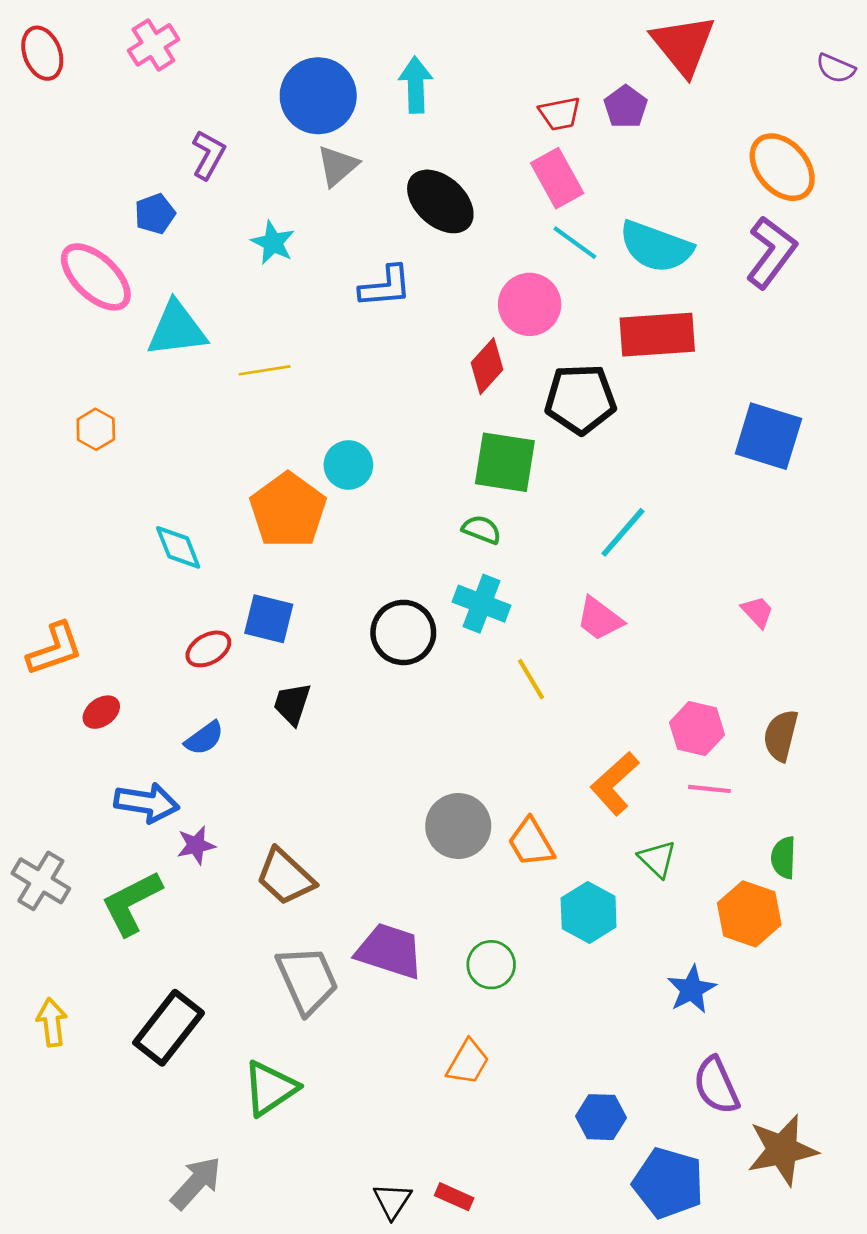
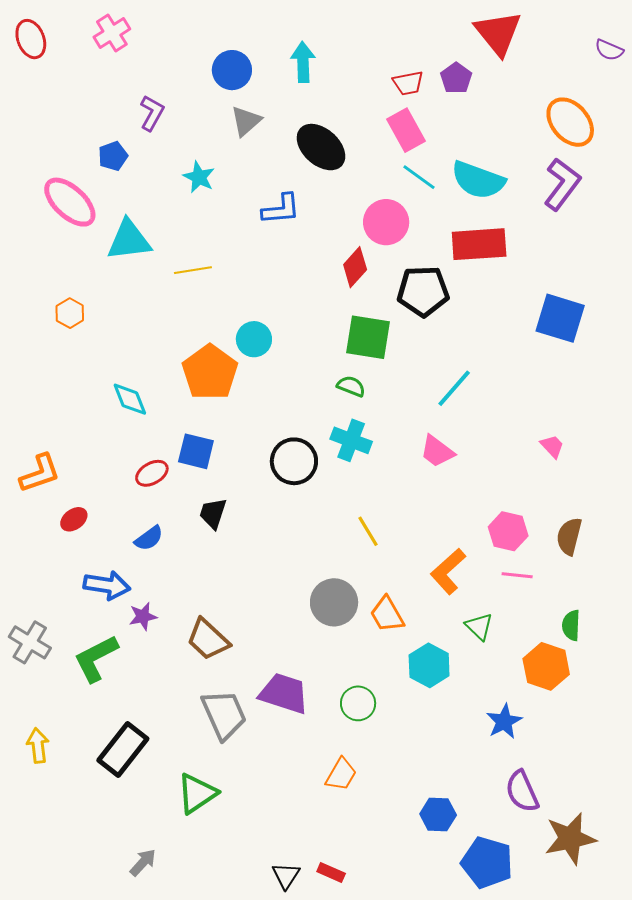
blue circle: (318, 96) -> (232, 70), size x0.7
yellow line: (531, 679) -> (368, 531), moved
gray arrow: (196, 1183) -> (143, 863), size x0.7

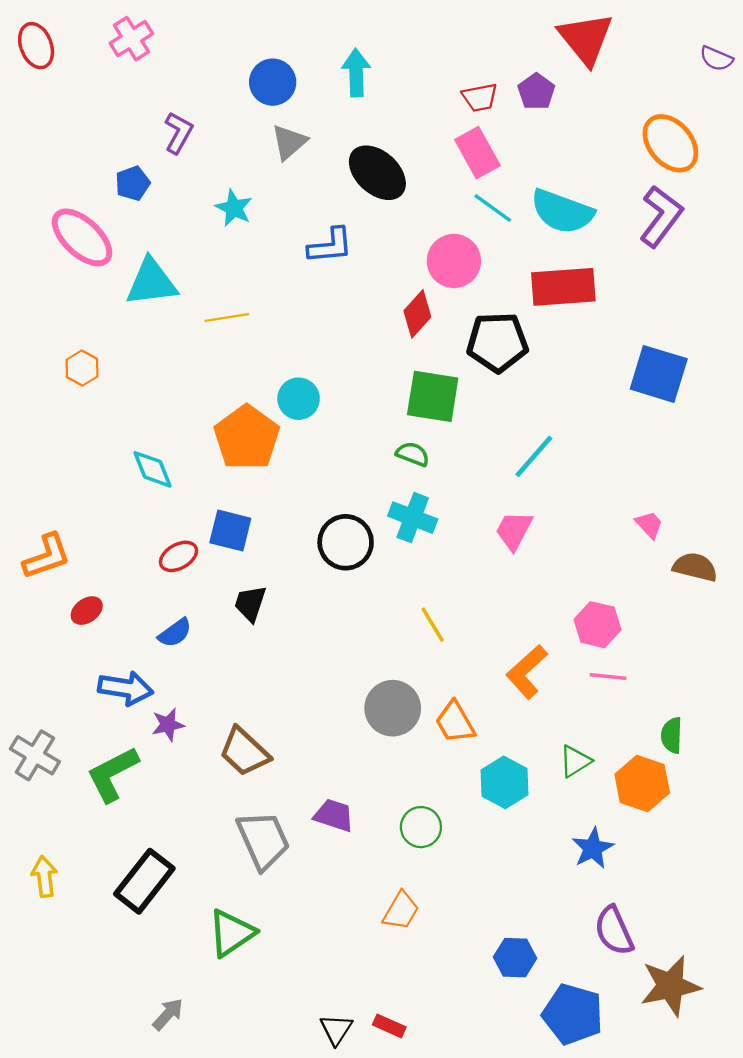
pink trapezoid: (437, 451) -> (514, 530), turned 81
brown semicircle: (569, 536) -> (695, 567), moved, turned 90
green triangle: (479, 626) -> (575, 761), moved, turned 44
purple trapezoid: (284, 693) -> (334, 815), size x0.7

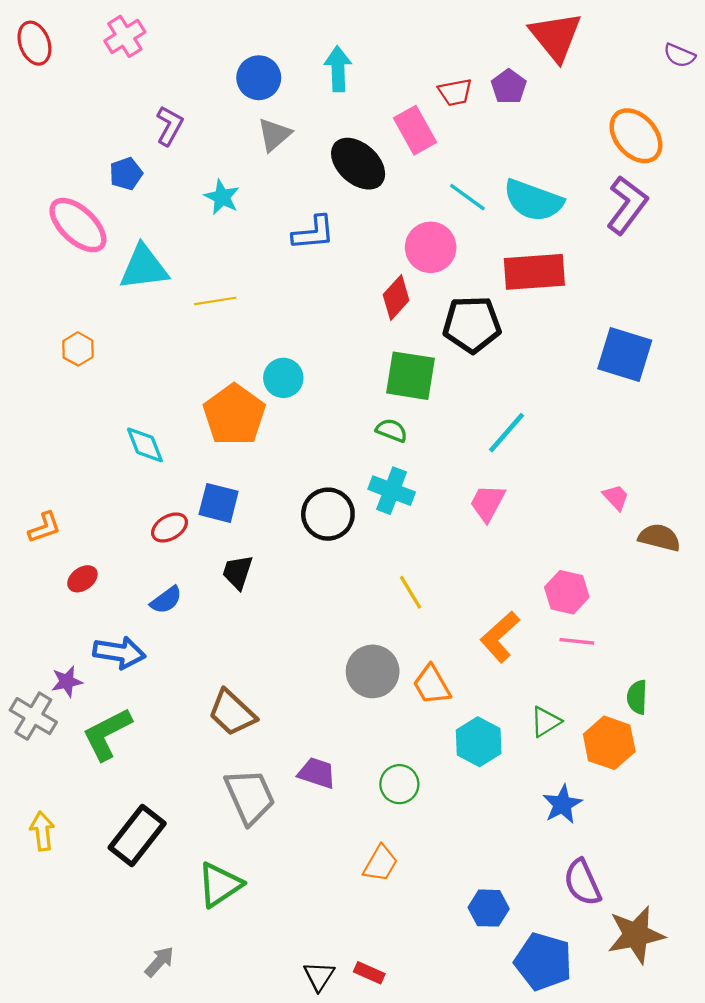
pink rectangle: (477, 153) -> (415, 130), moved
orange L-shape: (47, 556) -> (44, 527), size x0.7
purple star: (168, 725) -> (67, 681), moved

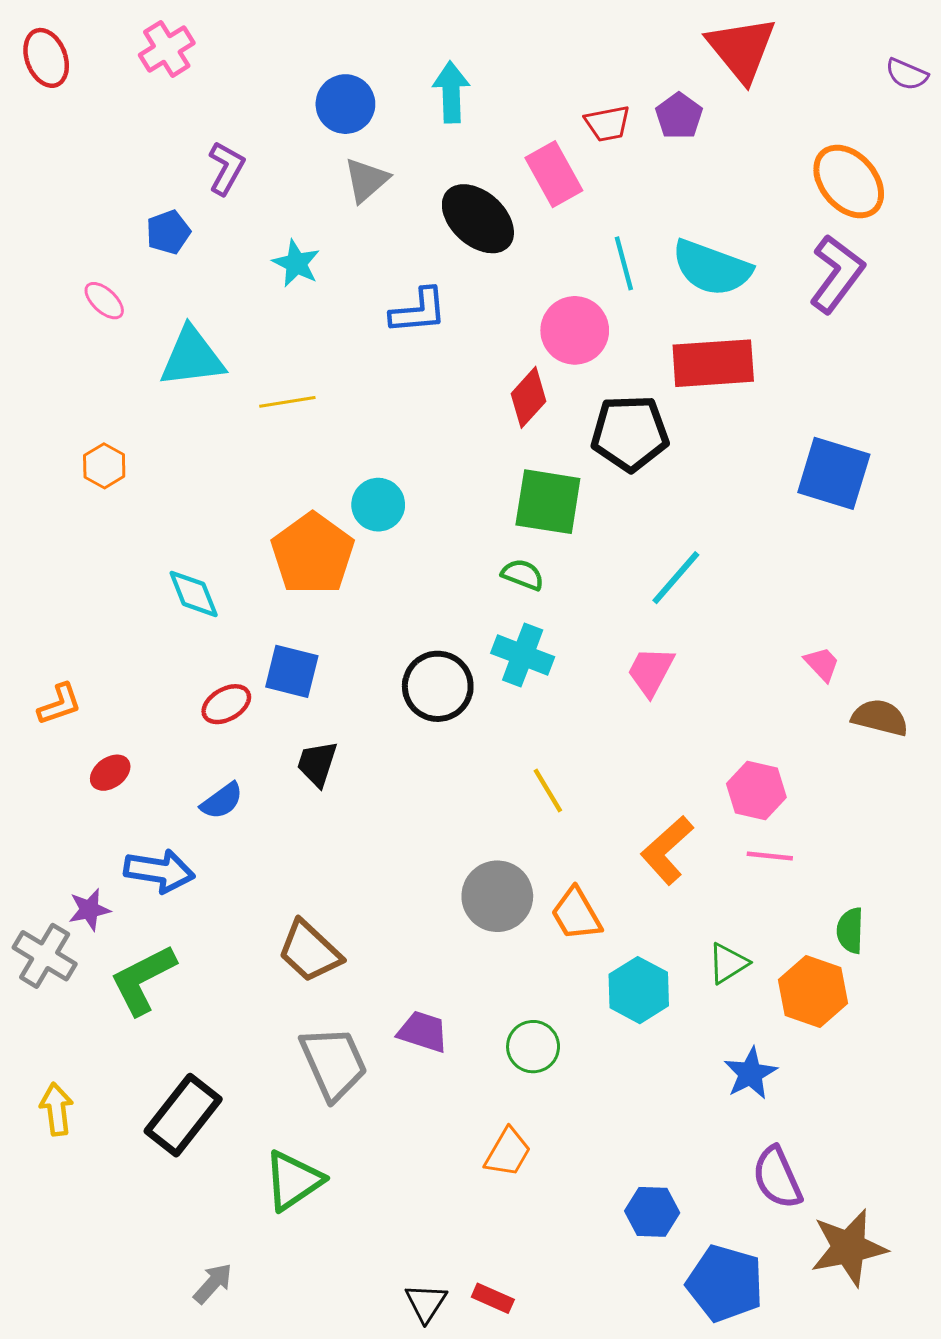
cyan line: (467, 197) -> (624, 263), turned 39
pink ellipse: (78, 225) -> (104, 301), size x0.5

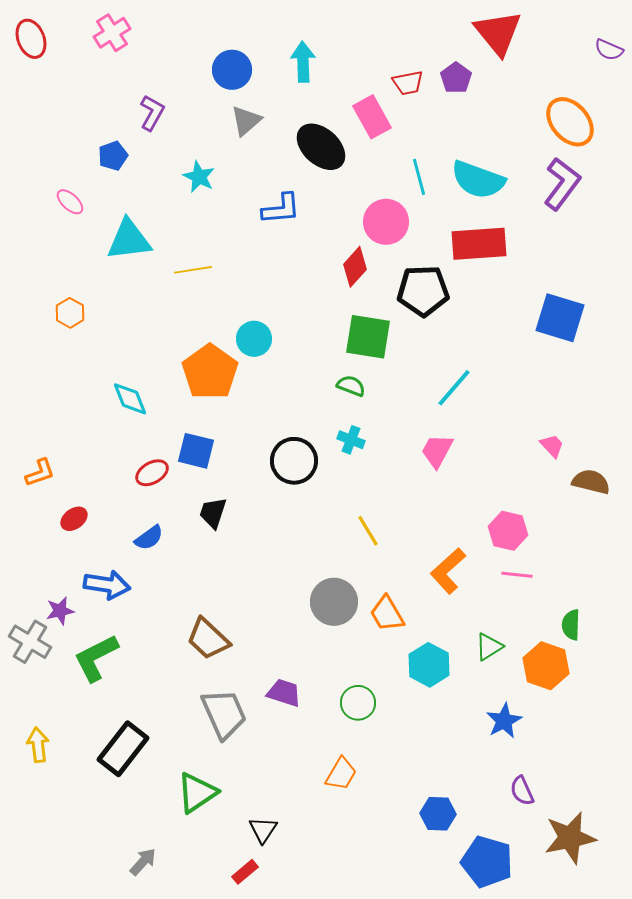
cyan cross: (523, 655) -> (351, 440), size x0.7
purple semicircle: (777, 1178) -> (522, 791), size x0.7
red rectangle: (493, 1298) -> (245, 872), moved, turned -64
black triangle: (426, 1303) -> (263, 830), moved

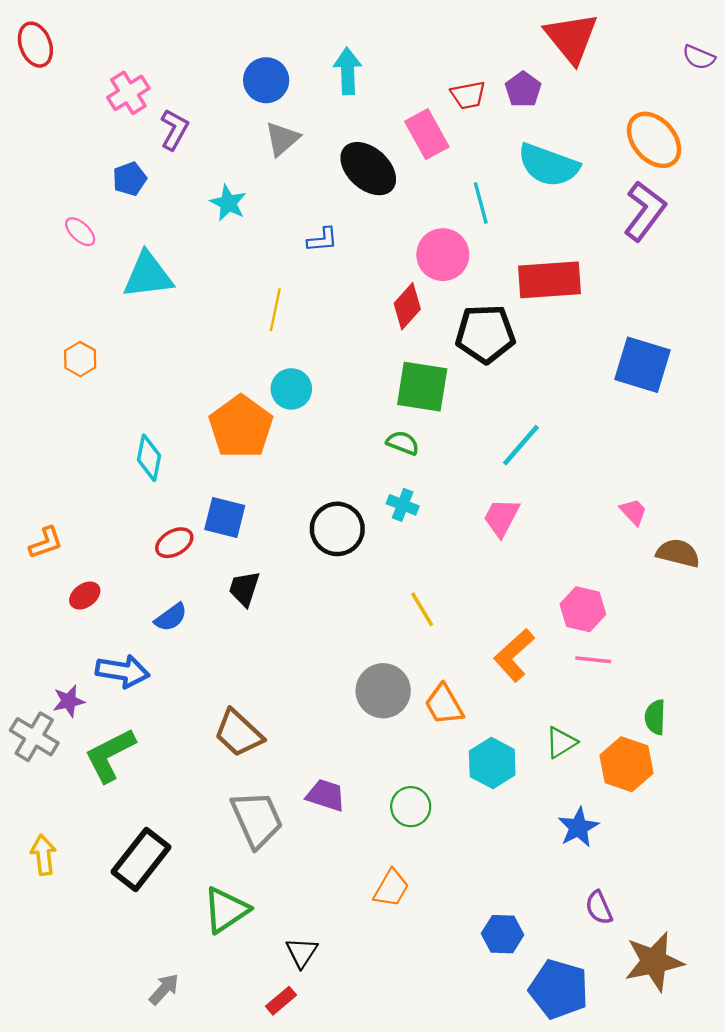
pink cross: (112, 33) -> (128, 93), moved
cyan semicircle: (478, 180) -> (548, 165), moved
blue L-shape: (281, 209) -> (322, 240), size x0.7
yellow line: (193, 270) -> (275, 310), moved, turned -69
cyan diamond: (130, 399) -> (149, 458), turned 33

